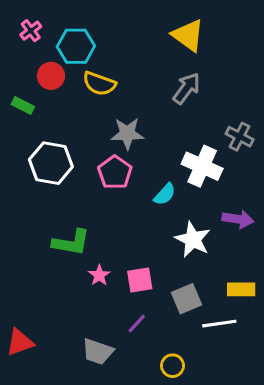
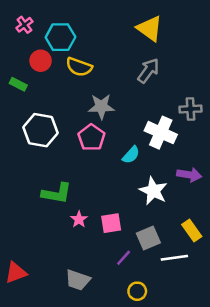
gray cross: (240, 137) -> (191, 109), turned -30
yellow rectangle: (241, 289) -> (192, 230), turned 55
purple line: (137, 324) -> (124, 258), moved

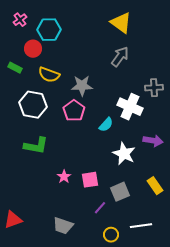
yellow semicircle: (79, 67) -> (49, 75), moved
green L-shape: (57, 193) -> (36, 146), moved
white line: (174, 258) -> (141, 226), moved

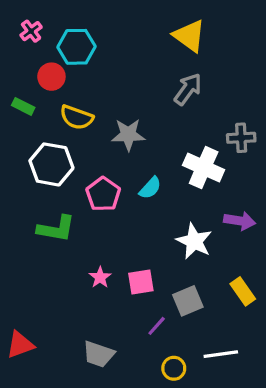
pink pentagon: (74, 111) -> (103, 194), moved
cyan semicircle: (106, 125) -> (150, 188), moved

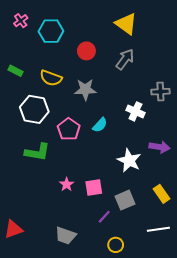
red circle: (51, 77) -> (86, 51), moved
white cross: (204, 168) -> (135, 111), size x0.7
white line: (221, 354) -> (158, 229), moved

